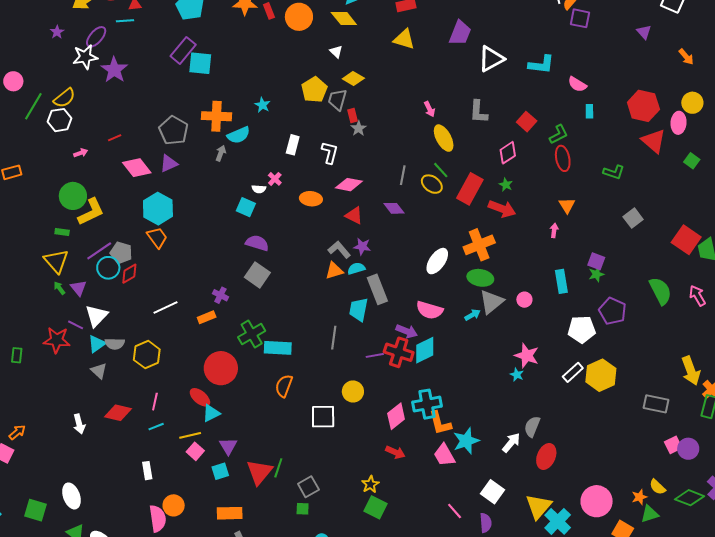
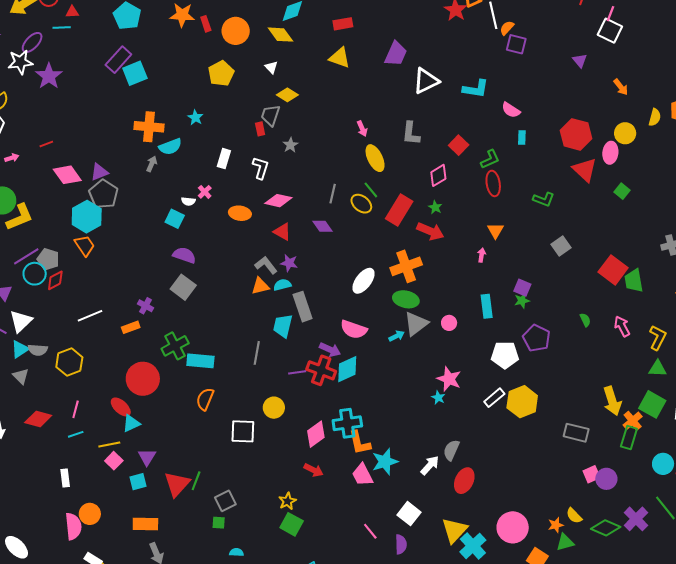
cyan square: (200, 63) -> (135, 73), turned -30
yellow pentagon: (314, 90) -> (221, 73), moved
red rectangle: (352, 115) -> (260, 129), moved
gray pentagon: (174, 130) -> (104, 194), moved
green semicircle: (660, 291) -> (585, 320), size x0.5

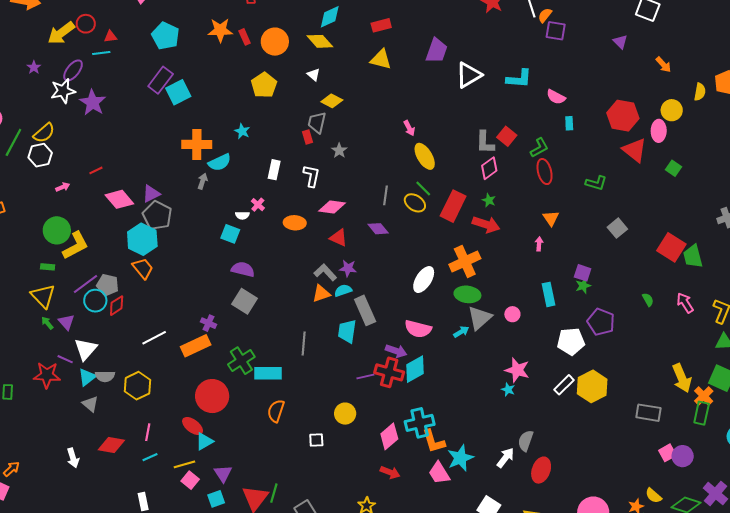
gray L-shape: (411, 133) -> (485, 142), moved
orange rectangle: (131, 327) -> (196, 346), size x1.6
gray line: (257, 353) -> (304, 343), moved
white square: (243, 431) -> (316, 440), size x0.6

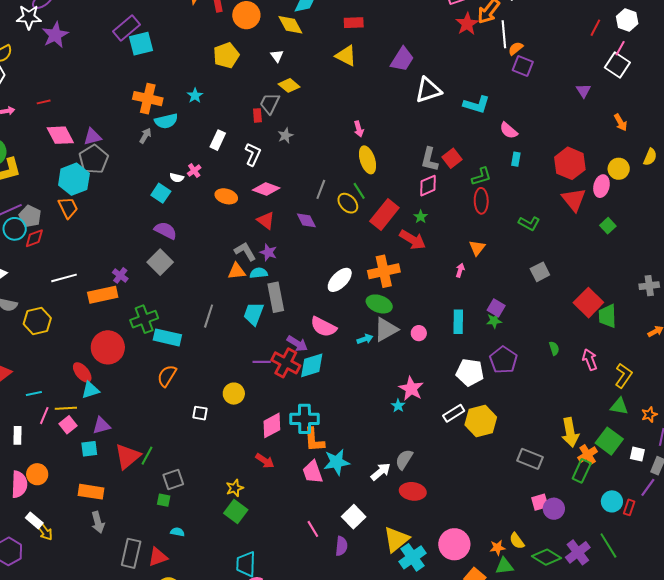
pink line: (148, 432) -> (44, 416), moved
red ellipse: (541, 470) -> (413, 491), turned 65
purple triangle: (223, 474) -> (101, 425), turned 36

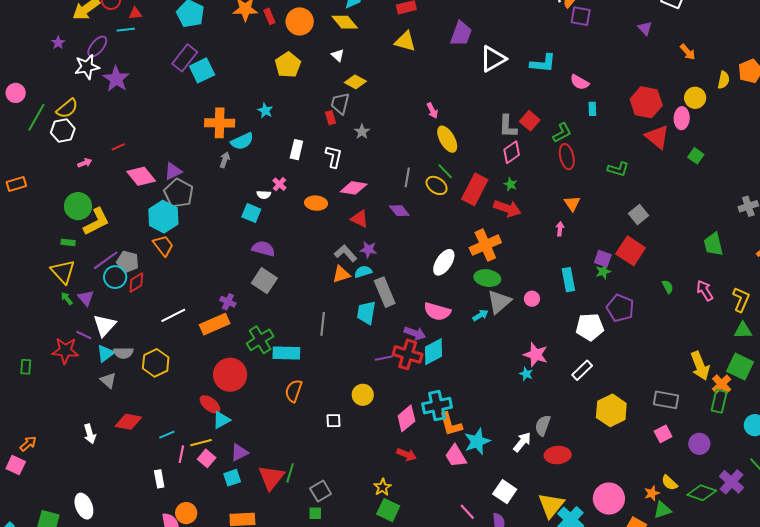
red square: (588, 303) -> (631, 251), moved
yellow hexagon: (481, 421) -> (611, 410), moved
pink square: (540, 502) -> (663, 434), moved

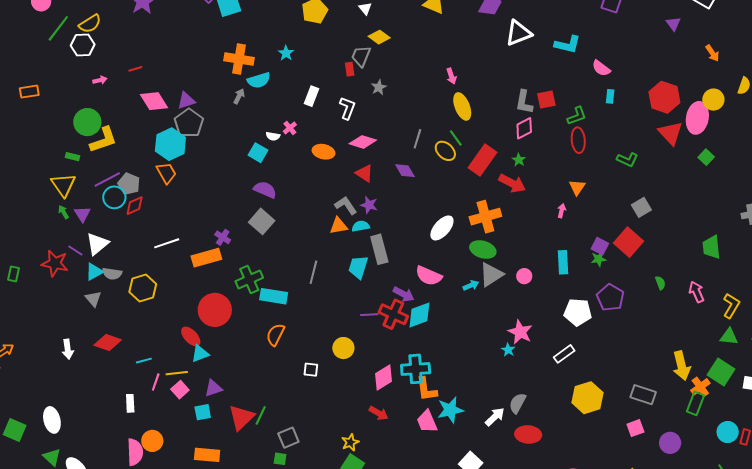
pink ellipse: (682, 118) -> (697, 118), size x1.4
red square: (530, 121) -> (546, 99), turned 30

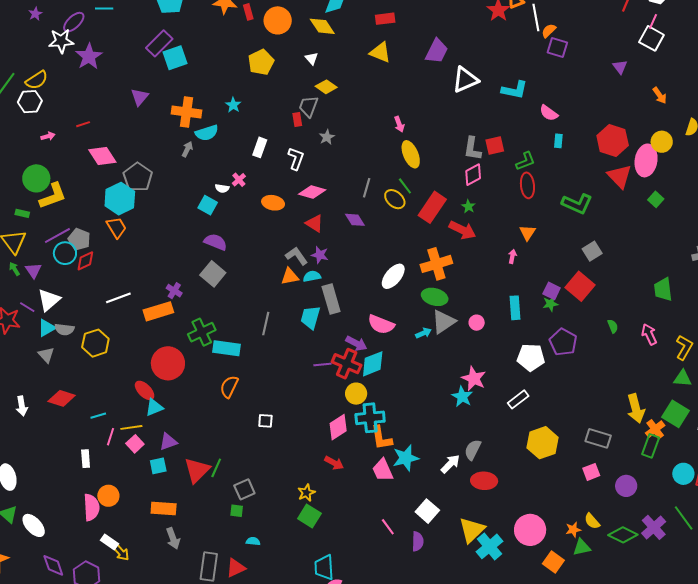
purple triangle: (186, 101) -> (140, 97), moved, turned -30
green L-shape: (627, 160) -> (577, 204), size x1.4
yellow circle: (343, 348) -> (356, 394), moved
cyan star: (508, 350) -> (462, 397), size x1.5

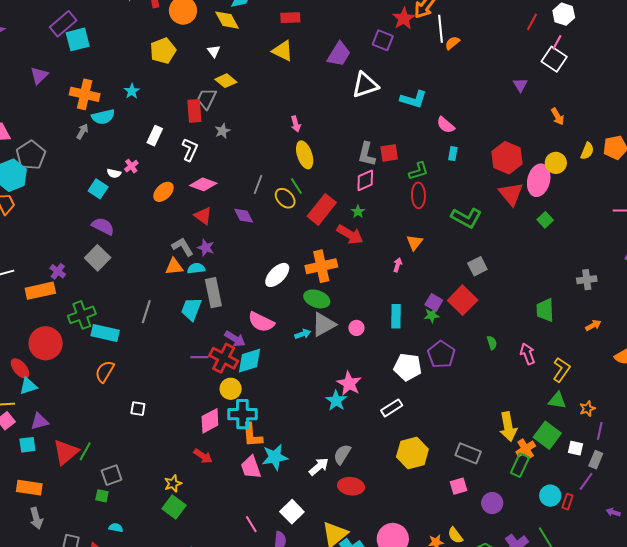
purple square: (557, 47) -> (383, 40), moved
red rectangle: (297, 119) -> (194, 111), size x1.6
orange ellipse: (273, 203) -> (163, 192), turned -60

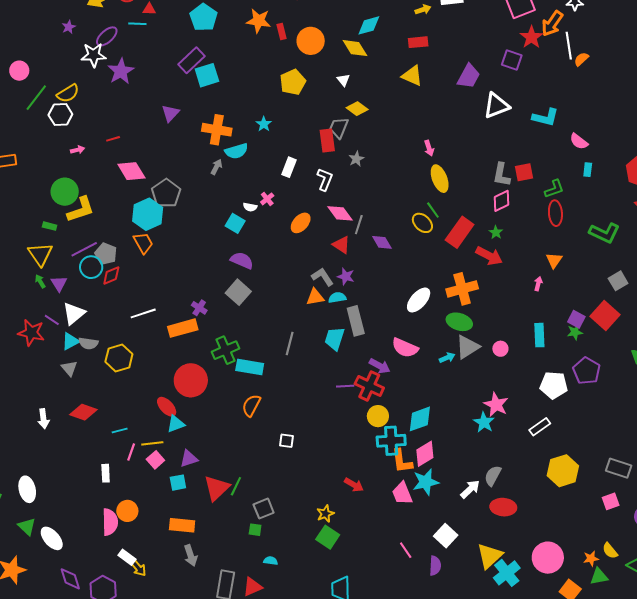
pink diamond: (203, 184) -> (340, 213), turned 36
gray line: (258, 185) -> (359, 225), moved
cyan diamond: (250, 361) -> (420, 419), moved
pink diamond: (210, 421) -> (425, 454), moved

